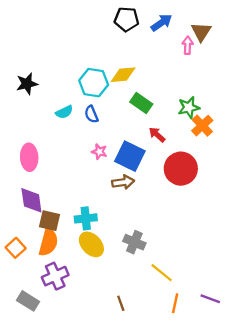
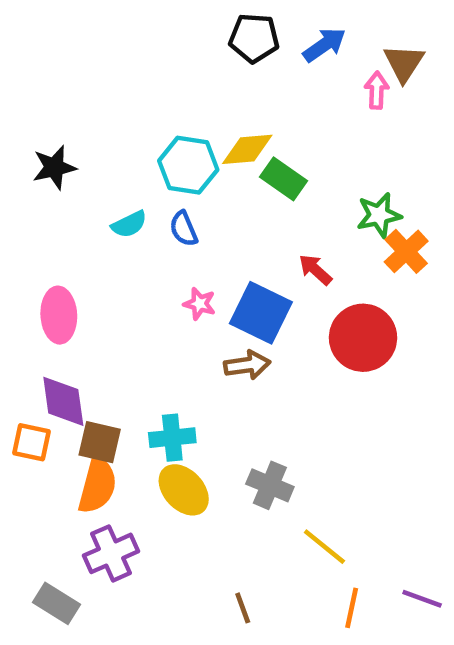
green rectangle: (141, 103) -> (284, 179), moved
orange square: (16, 248) -> (32, 442), moved, turned -36

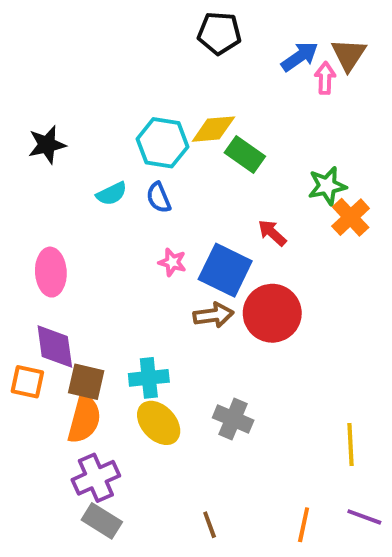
blue arrow: (324, 45) -> (300, 57), moved
red circle: (363, 338) -> (272, 313), moved
yellow line: (324, 547) -> (351, 444), moved, turned 48
gray rectangle: (57, 603) -> (102, 521), moved

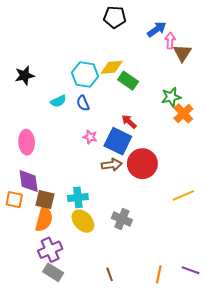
brown triangle: (349, 55) -> (182, 53), moved
red arrow: (272, 233) -> (129, 122), moved
yellow line: (351, 444) -> (183, 195), moved, turned 70

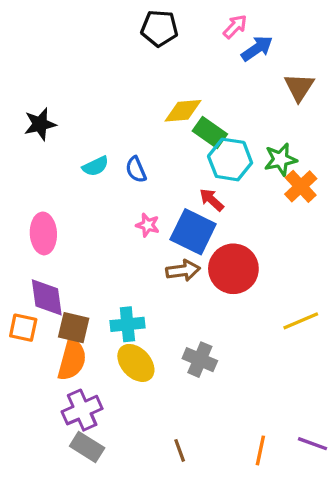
black pentagon: (115, 17) -> (159, 28), moved
pink arrow: (170, 41) -> (235, 27), moved, turned 42
cyan hexagon: (85, 74) -> (230, 159), moved

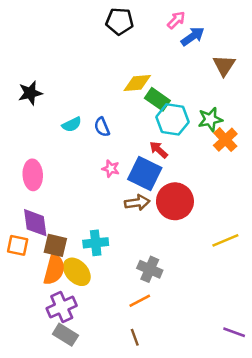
yellow ellipse: (136, 363) -> (77, 272), moved
orange line: (260, 450) -> (140, 301), moved, turned 50

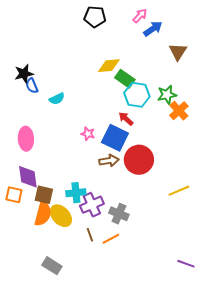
blue semicircle: (102, 127) -> (32, 86), moved
purple cross: (62, 307) -> (92, 205), moved
brown line: (135, 337) -> (90, 235), moved

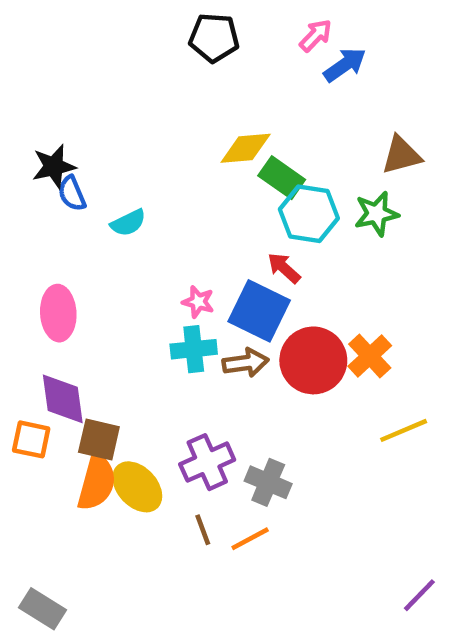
brown triangle: (178, 52) -> (401, 155), moved, turned 42
orange cross: (179, 111) -> (370, 356), moved
cyan cross: (76, 193) -> (194, 349), moved
purple line: (186, 264) -> (419, 595), turned -66
gray rectangle: (52, 266) -> (42, 609), moved

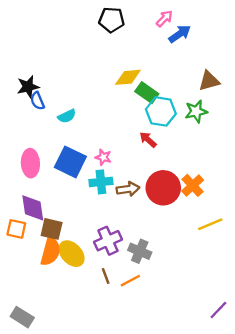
blue square: (259, 311) -> (70, 162), moved

